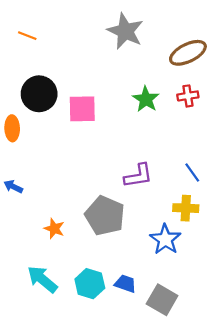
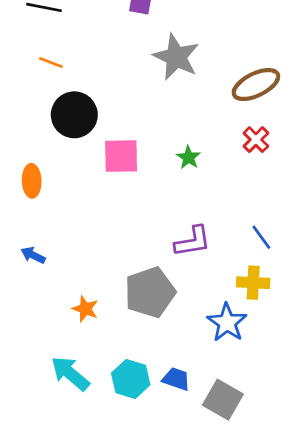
black circle: (39, 94) -> (74, 115), moved
red cross: (188, 96) -> (256, 140), turned -36
green star: (146, 99) -> (188, 157), moved, size x0.7
gray pentagon: (105, 216) -> (150, 292), turned 30

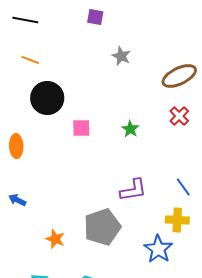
gray star: (176, 57) -> (121, 56), size x0.6
pink square: (121, 156) -> (81, 128), size x0.7

